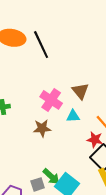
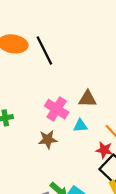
brown triangle: (80, 91) -> (88, 99), turned -48

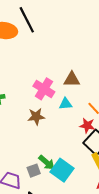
black line: (44, 50) -> (27, 20), moved

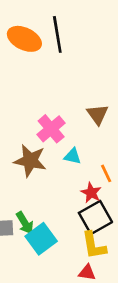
brown triangle: (72, 79) -> (98, 114), moved, turned 36
brown star: (36, 117) -> (30, 161), size x1.4

